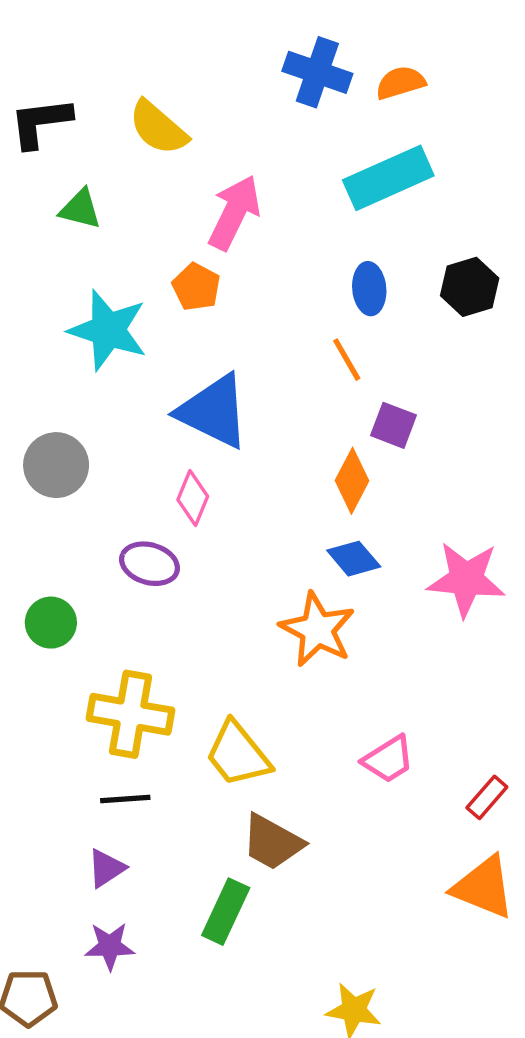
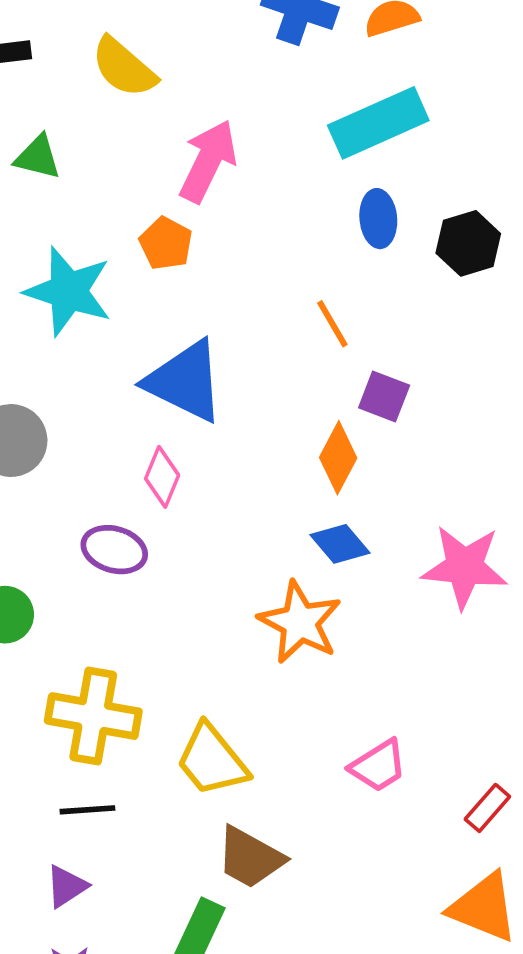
blue ellipse: (369, 289) -> (378, 219), moved

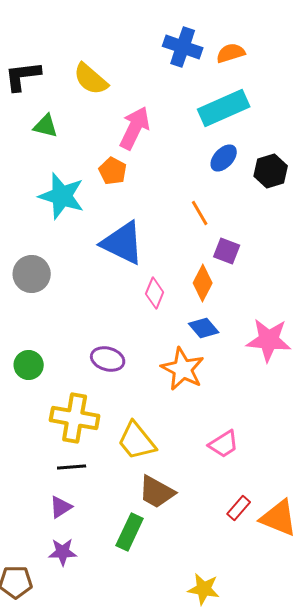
blue ellipse: (378, 219) -> (224, 158), turned 48
pink diamond: (162, 477) -> (155, 293), moved
purple ellipse: (114, 550) -> (108, 359), moved
red rectangle: (487, 808) -> (239, 508), moved

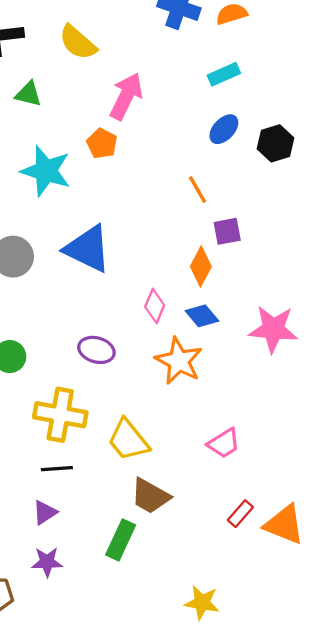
cyan rectangle: (224, 108) -> (224, 74), size x0.6
blue triangle: (123, 243) -> (88, 249), moved
purple square: (227, 251) -> (227, 231), turned -32
pink diamond: (155, 293) -> (155, 306), moved

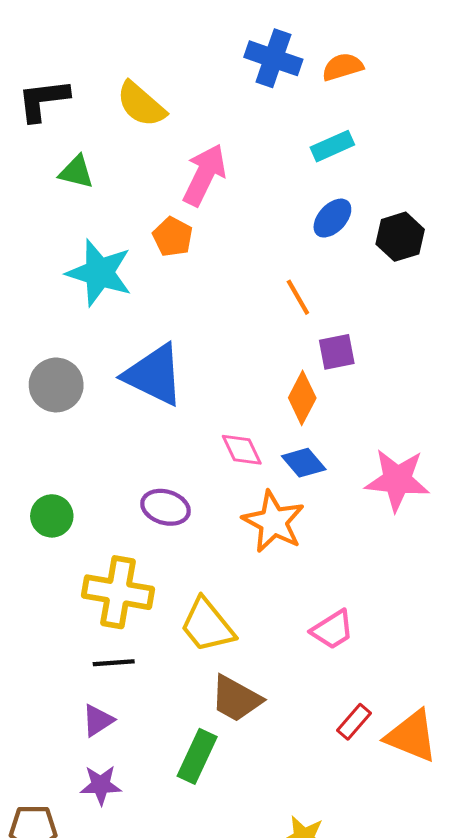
pink diamond: (155, 306) -> (242, 450), turned -48

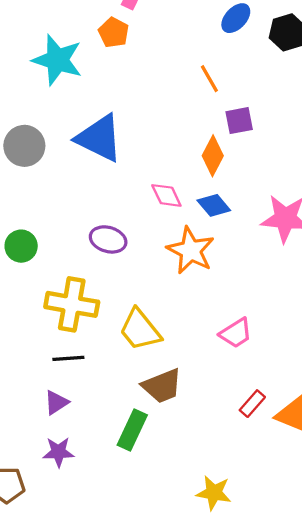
brown trapezoid: (236, 699) -> (162, 386), turned -51

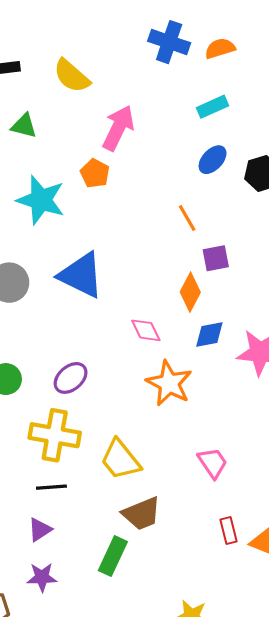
blue diamond: (214, 205) -> (209, 335), moved, turned -60
purple ellipse: (108, 239) -> (71, 378), moved, turned -56
pink trapezoid: (236, 333) -> (213, 463), turned -92
red rectangle: (252, 404) -> (228, 531), turned -55

